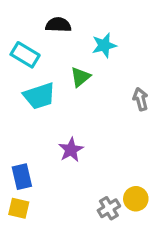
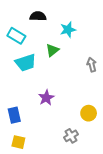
yellow circle: (136, 199) -> (89, 113), moved
yellow square: (19, 208) -> (18, 142), moved

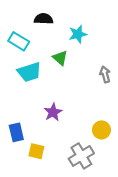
green triangle: (52, 50) -> (60, 58), turned -40
gray cross: (71, 136) -> (81, 156), size x1.5
yellow square: (18, 142) -> (36, 151), moved

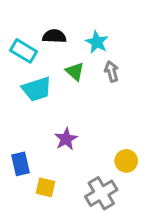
black semicircle: (44, 19) -> (54, 36), moved
cyan star: (78, 34) -> (97, 42), turned -30
gray arrow: (105, 74) -> (112, 71), moved

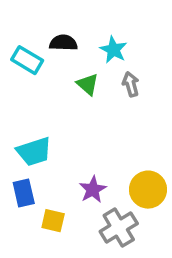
cyan trapezoid: (37, 89) -> (34, 152), moved
purple star: (66, 139) -> (93, 190), moved
yellow circle: (126, 161) -> (148, 190), size x1.4

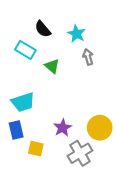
black semicircle: (63, 43) -> (43, 29), turned -132
cyan rectangle: (27, 60) -> (25, 50), moved
green triangle: (88, 84) -> (52, 66), moved

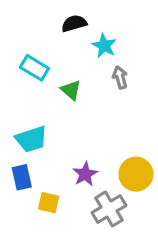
black semicircle: (43, 29) -> (74, 23), moved, turned 114

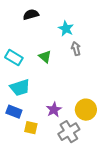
black semicircle: (74, 23) -> (31, 15), moved
cyan rectangle: (34, 68) -> (14, 58), moved
blue rectangle: (22, 177) -> (14, 112), turned -56

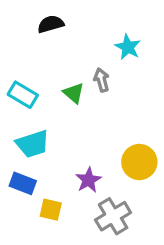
cyan star: (66, 29) -> (128, 47), moved
gray arrow: (76, 49) -> (102, 80), moved
yellow circle: (86, 110) -> (139, 162), moved

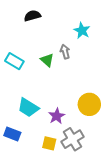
cyan trapezoid: (33, 144) -> (28, 108), moved, turned 50
blue rectangle: (23, 183) -> (12, 134), moved
yellow square: (51, 210) -> (49, 143), moved

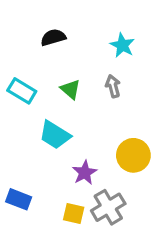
black semicircle: (32, 16) -> (53, 37), moved
gray arrow: (65, 52) -> (113, 86), moved
cyan trapezoid: (28, 108) -> (55, 135), moved

